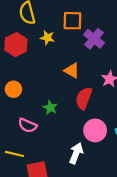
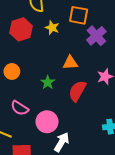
orange triangle: (72, 70) -> (70, 63), turned -42
green star: (50, 108) -> (48, 82), moved
pink circle: (95, 130) -> (47, 122), moved

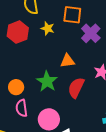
orange circle: (12, 71) -> (16, 87), moved
green star: (48, 82) -> (47, 81), size x1.5
pink semicircle: (20, 108) -> (22, 108), turned 54

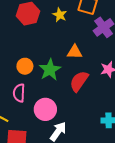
orange circle: (16, 87) -> (25, 66), moved

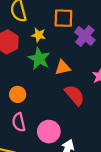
green star: (50, 70) -> (39, 59), moved
red semicircle: (79, 81) -> (75, 95), turned 120

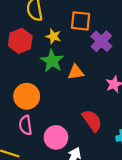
orange circle: (18, 94) -> (27, 96), size x1.5
red semicircle: (75, 95) -> (92, 121), moved

